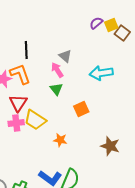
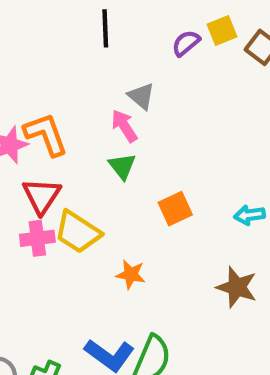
purple semicircle: (96, 23) -> (186, 43), moved
yellow square: (111, 25) -> (222, 30), moved
black line: (26, 50) -> (105, 28), moved
cyan arrow: (101, 73) -> (250, 215), moved, size x0.6

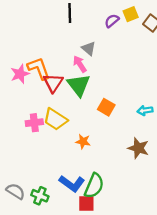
green triangle: (122, 166) -> (79, 85), size x1.6
red triangle: (42, 196) -> (53, 83), moved
orange square: (175, 209) -> (106, 107), turned -35

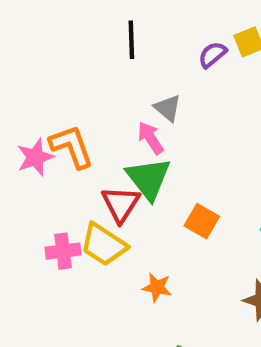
red triangle: (53, 83) -> (121, 204), moved

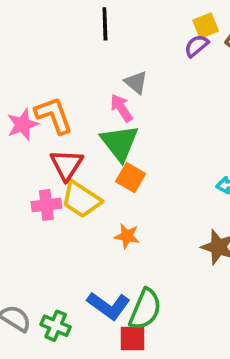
purple semicircle: (212, 55) -> (196, 46), moved
red triangle: (121, 204) -> (67, 165), moved
orange square: (202, 221) -> (131, 178), moved

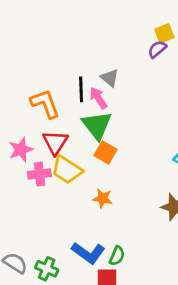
black line: (105, 24) -> (81, 89), moved
pink star: (23, 124) -> (21, 150), moved
green semicircle: (145, 309) -> (117, 256), size x0.6

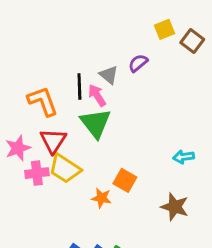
purple semicircle: (157, 49) -> (138, 63), moved
orange square: (105, 153) -> (125, 180), moved

